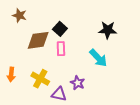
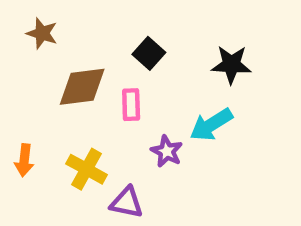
black square: (60, 29) -> (149, 53), moved
cyan arrow: (98, 58) -> (211, 125), turned 102
purple star: (78, 83) -> (167, 151), moved

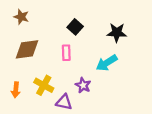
brown diamond: (82, 87) -> (27, 49), moved
purple star: (167, 151) -> (83, 85), moved
orange arrow: (24, 160) -> (16, 90), moved

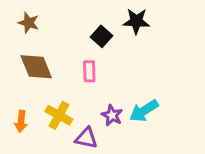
black star: (117, 33) -> (136, 21), moved
brown diamond: (27, 49) -> (36, 67), turned 75
cyan arrow: (107, 63) -> (144, 111), moved

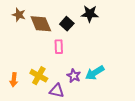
brown diamond: (36, 67) -> (41, 24), moved

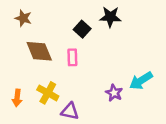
brown diamond: (41, 24) -> (39, 51), moved
cyan arrow: (95, 73) -> (141, 81), moved
purple star: (74, 76) -> (114, 93), moved

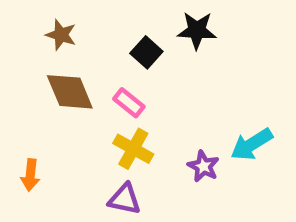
brown star: (23, 18) -> (61, 35), moved
pink rectangle: (72, 57) -> (129, 103), turned -49
yellow cross: (48, 93) -> (133, 149), moved

